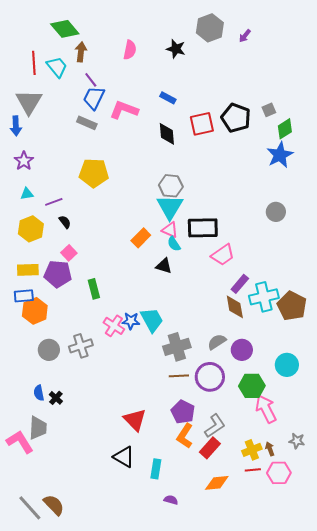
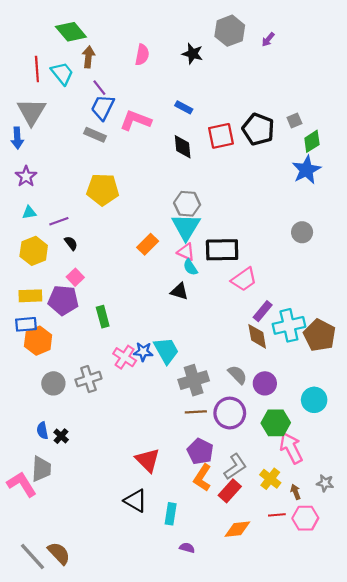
orange rectangle: (141, 238) -> (148, 244), moved
gray semicircle: (217, 342) -> (237, 375), turned 78
yellow cross: (252, 450) -> (270, 479), moved, turned -30

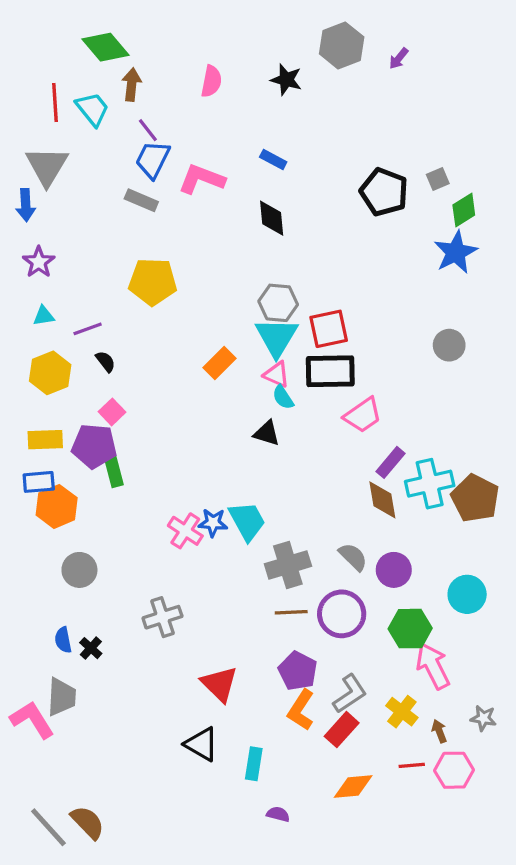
red square: (221, 136) -> (329, 329), moved
green rectangle: (103, 317) -> (114, 471), moved
gray cross: (88, 379) -> (162, 617), moved

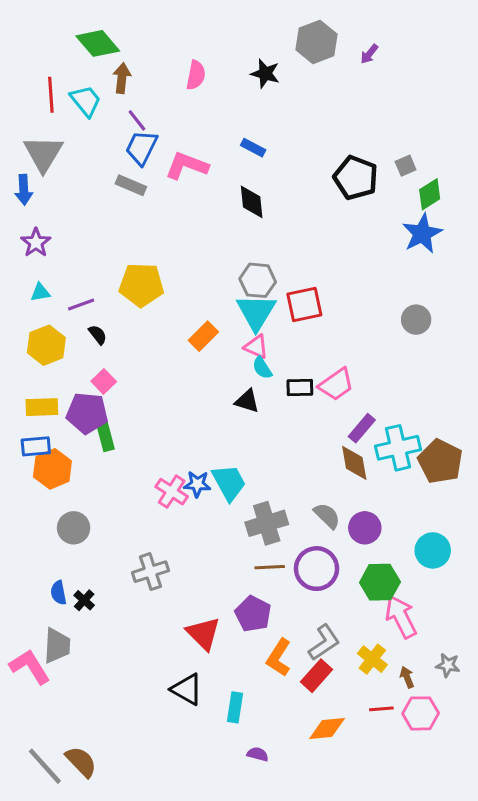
yellow pentagon: (153, 282) -> (141, 285), moved
black rectangle: (330, 371) -> (300, 387), moved, size x0.6
purple pentagon: (298, 671) -> (253, 614), moved

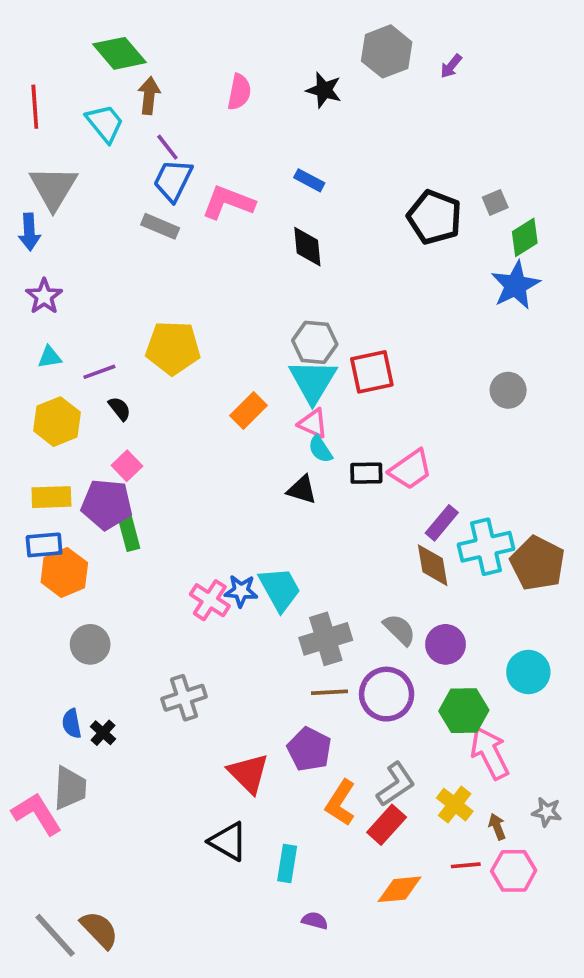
red line: (51, 95) -> (35, 107), moved

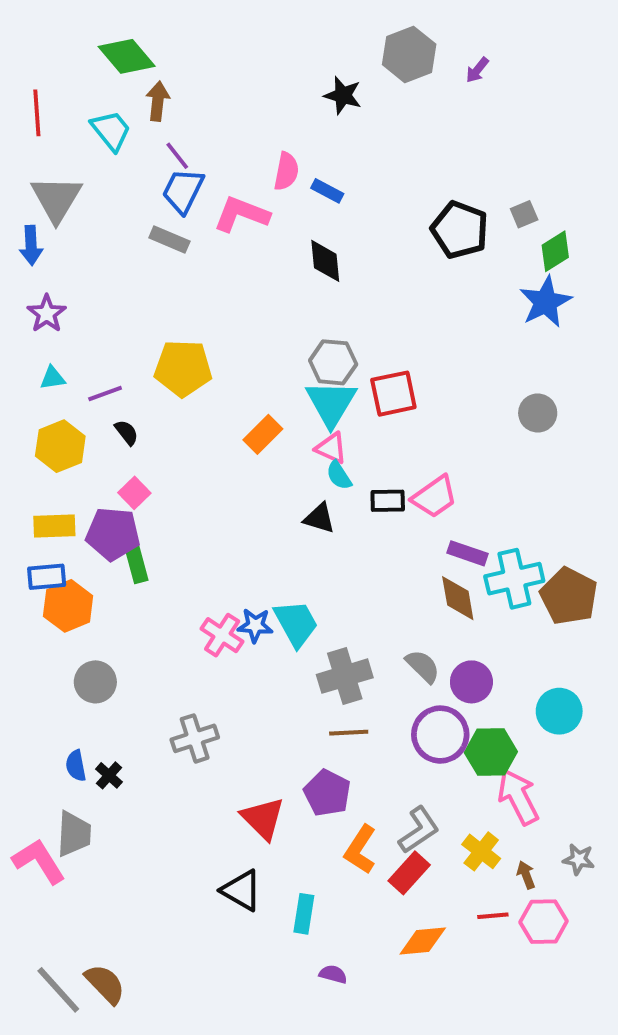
pink semicircle: (239, 92) -> (286, 171), moved
purple rectangle: (442, 523) -> (468, 553), turned 69
purple circle: (387, 694) -> (440, 735), moved

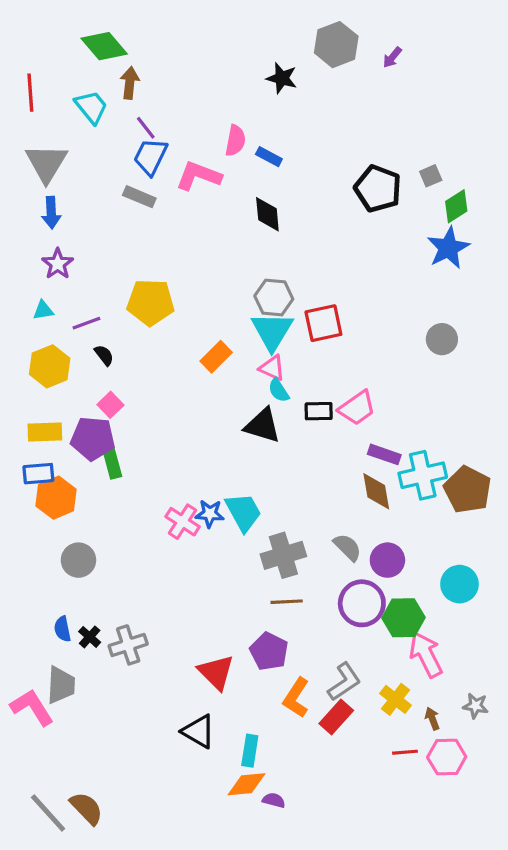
blue arrow: (31, 245) -> (51, 213), moved
purple star: (47, 314) -> (58, 264), moved
black triangle: (319, 518) -> (263, 426), size x1.4
gray cross: (195, 738) -> (128, 645), moved
orange diamond: (423, 941) -> (247, 784), moved

